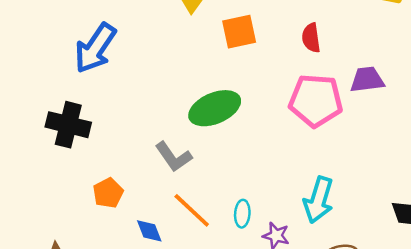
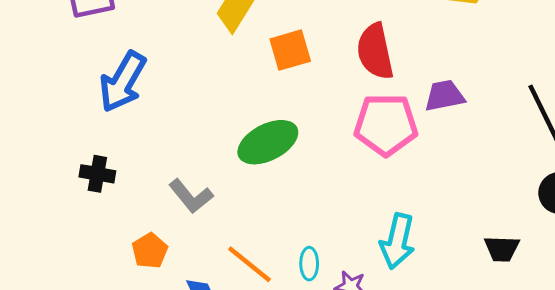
red semicircle: (311, 38) -> (375, 51), size x1.6
black cross: (68, 125) -> (97, 174), size x0.7
gray L-shape: (174, 157) -> (191, 196), moved

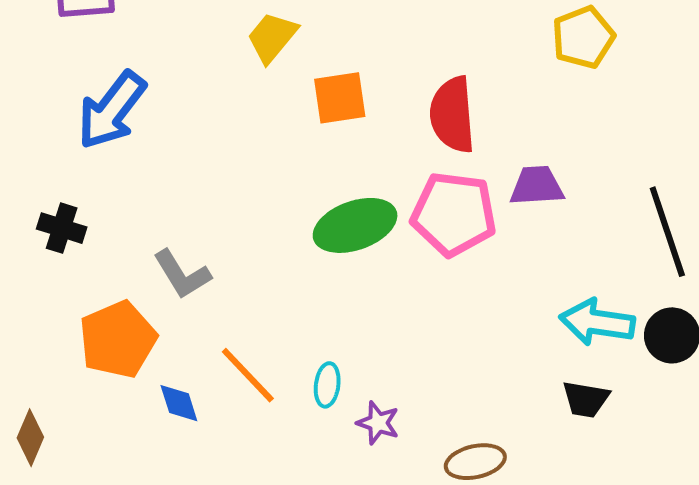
green ellipse: (268, 142) -> (355, 225), moved
cyan arrow: (397, 241) -> (597, 322), moved, turned 78
orange pentagon: (150, 251) -> (118, 339), size x1.6

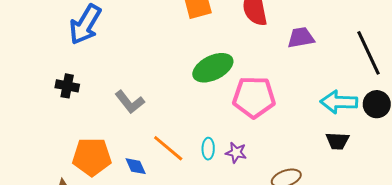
pink pentagon: (454, 214) -> (254, 97), moved
orange pentagon: (118, 339) -> (92, 157), moved, turned 30
purple star: (378, 423) -> (236, 153), moved

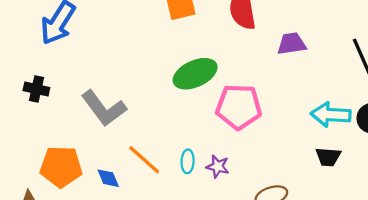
gray L-shape: (130, 102) -> (104, 108), size x1.4

